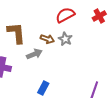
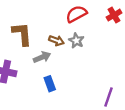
blue rectangle: (43, 88) -> (50, 84), moved, turned -48

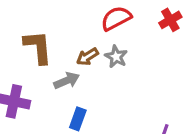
brown arrow: (56, 41) -> (87, 57), turned 128
blue rectangle: (50, 84) -> (78, 119), turned 40

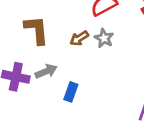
gray arrow: (67, 81) -> (46, 71), moved

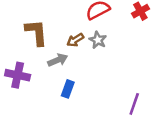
gray arrow: (46, 71) -> (58, 60), moved

